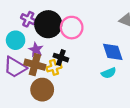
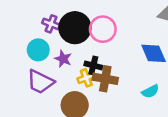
brown cross: (35, 65) -> (105, 79), moved
cyan semicircle: (109, 73) -> (150, 91), moved

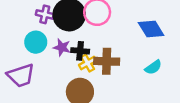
black cross: (93, 65) -> (80, 51), moved
purple trapezoid: (40, 82) -> (21, 75), moved, turned -36

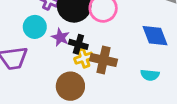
cyan semicircle: (153, 67) -> (150, 75), turned 30

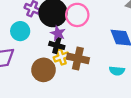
purple star: (60, 37) -> (58, 33), moved
brown circle: (70, 86) -> (43, 70), moved

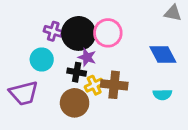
black cross: (57, 45) -> (77, 72), moved

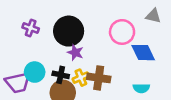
purple cross: (53, 31) -> (31, 28), moved
pink circle: (108, 33) -> (122, 32), moved
cyan circle: (42, 59) -> (35, 72), moved
black cross: (77, 72) -> (61, 75), moved

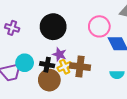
purple cross: (31, 28) -> (12, 28), moved
purple star: (75, 53) -> (59, 54), moved

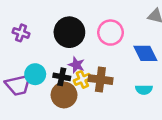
pink circle: (99, 26) -> (111, 33), moved

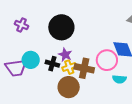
pink circle: (111, 33) -> (107, 60), moved
brown circle: (64, 95) -> (69, 87), moved

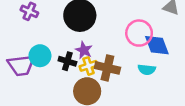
pink circle: (107, 60) -> (139, 33), moved
cyan semicircle: (119, 79) -> (147, 70), moved

